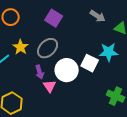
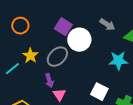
white square: (90, 63) -> (99, 92), moved
white circle: (67, 70) -> (79, 40), moved

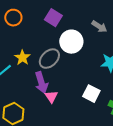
orange circle: (20, 26) -> (13, 18), moved
purple square: (63, 27) -> (53, 18), moved
purple arrow: (49, 81) -> (41, 83), size x1.5

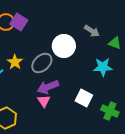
purple square: (53, 18) -> (19, 22), moved
purple arrow: (41, 83) -> (48, 87), moved, turned 85

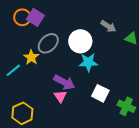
gray ellipse: (42, 63) -> (48, 43), moved
cyan star: (103, 67) -> (88, 62), moved
purple arrow: (48, 87) -> (64, 82), turned -130

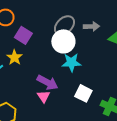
purple square: (35, 17) -> (23, 35), moved
gray arrow: (108, 26) -> (91, 26), turned -35
gray ellipse: (48, 43) -> (64, 25), moved

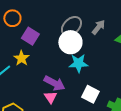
gray arrow: (91, 26) -> (98, 27), turned -49

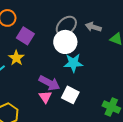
gray arrow: (98, 27) -> (93, 27), turned -112
white square: (90, 94) -> (70, 95), moved

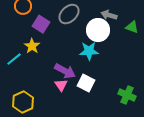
gray ellipse: (66, 26) -> (69, 14), moved
white circle: (65, 42) -> (98, 30), moved

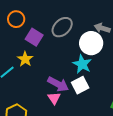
cyan star: (89, 51) -> (82, 64), turned 30
white square: (86, 83) -> (80, 85), moved, turned 36

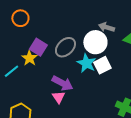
gray ellipse: (62, 27) -> (65, 47), moved
purple square: (34, 37) -> (38, 47), moved
white square: (80, 85) -> (102, 65), moved

